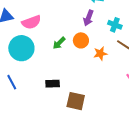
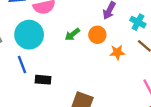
blue line: (12, 82) -> (22, 64), moved
black rectangle: (53, 84) -> (43, 80), moved

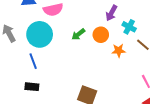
cyan cross: (138, 22) -> (129, 27), moved
black rectangle: (43, 80) -> (32, 87), moved

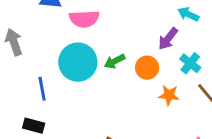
cyan circle: (40, 34) -> (78, 62), moved

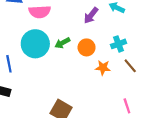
purple arrow: (168, 39) -> (91, 15), moved
cyan cross: (190, 63) -> (119, 44), turned 32

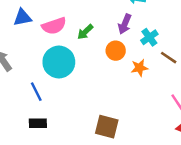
purple arrow: (91, 15) -> (125, 24), moved
green arrow: (62, 43) -> (85, 32), moved

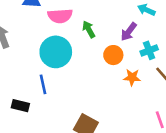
green arrow: (85, 32) -> (89, 29), turned 90
blue line: (36, 92) -> (43, 84), moved

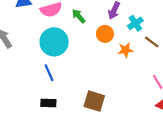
black rectangle: (20, 106) -> (48, 103), moved

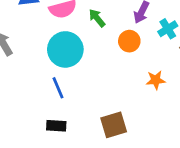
orange star: (125, 50) -> (156, 80), moved
brown square: (94, 101) -> (114, 125), turned -35

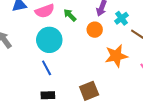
orange star: (156, 80) -> (116, 56), size x1.6

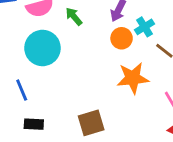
orange circle: (95, 30) -> (122, 38), moved
blue line: (47, 68) -> (22, 90), moved

